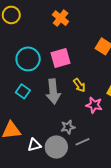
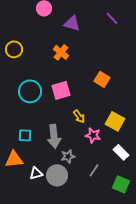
cyan square: (23, 91) -> (25, 135), moved, turned -32
gray arrow: (53, 91) -> (54, 136), moved
gray line: (83, 142) -> (94, 170), moved, turned -32

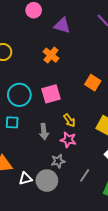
cyan square: (25, 135) -> (12, 122), moved
pink star: (93, 135) -> (68, 140), moved
gray arrow: (54, 136) -> (44, 132), moved, size x0.7

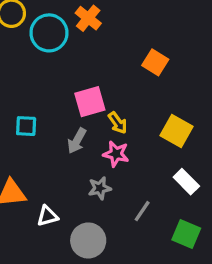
pink square: (51, 94) -> (90, 102), moved
cyan circle: (19, 95) -> (49, 33), moved
gray arrow: (44, 132) -> (77, 141), turned 35
gray circle: (47, 181) -> (88, 240), moved

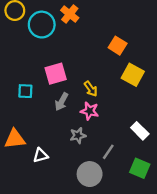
pink square: (90, 102) -> (56, 74), moved
yellow square: (176, 131) -> (133, 75), moved
gray circle: (88, 240) -> (90, 174), moved

